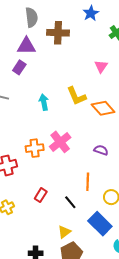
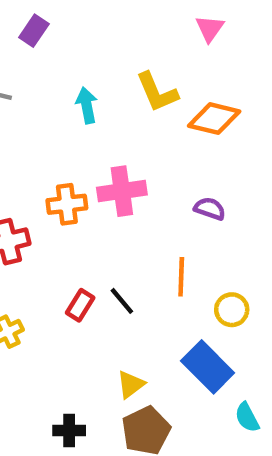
orange diamond: (103, 108) -> (214, 119), turned -35
pink cross: (60, 142) -> (122, 191), turned 30
black line: (70, 202) -> (122, 301), moved

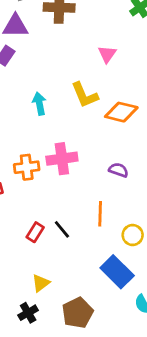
pink triangle: (210, 28) -> (107, 54), moved
yellow triangle: (131, 384) -> (41, 283), moved
black cross: (69, 431) -> (28, 313), turned -30

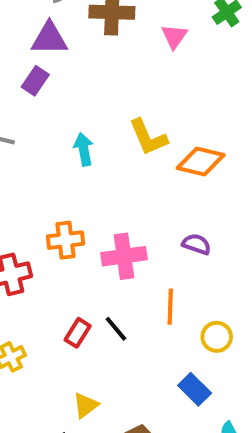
pink triangle: (107, 54) -> (174, 36), moved
pink cross: (62, 159) -> (124, 256), moved
blue rectangle: (117, 272) -> (195, 389), size x0.7

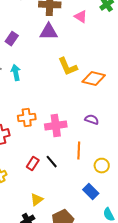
pink triangle: (174, 36) -> (81, 17), turned -32
purple triangle: (49, 38) -> (49, 32), moved
cyan arrow: (84, 149) -> (16, 73), moved

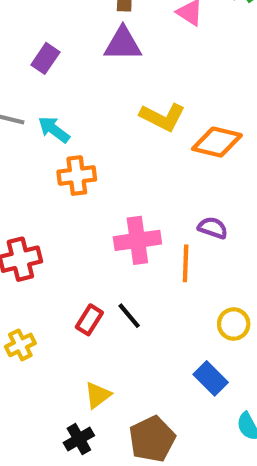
yellow L-shape: (68, 67) -> (163, 117), turned -40
cyan arrow: (16, 73) -> (54, 130), turned -42
orange cross: (27, 118) -> (77, 176), moved
orange line: (79, 151) -> (186, 263), moved

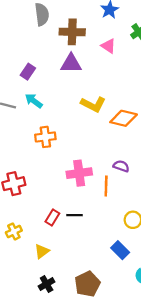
cyan arrow: (54, 130) -> (34, 101), moved
black line: (129, 316) -> (75, 215), turned -49
yellow triangle: (98, 395) -> (42, 251), moved

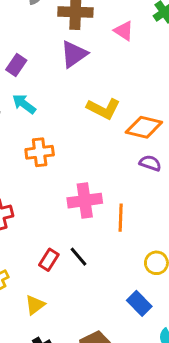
purple triangle: (71, 63) -> (74, 54), turned -35
purple semicircle: (121, 166) -> (150, 163), moved
black line: (75, 215) -> (79, 257), turned 49

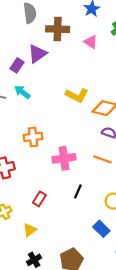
purple triangle: (74, 54) -> (37, 54), moved
orange cross: (40, 152) -> (33, 137), moved
orange line: (121, 218) -> (102, 159), moved, turned -72
black line: (79, 257) -> (78, 191), moved, turned 64

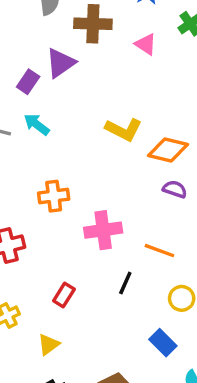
orange line: (102, 159) -> (159, 251), moved

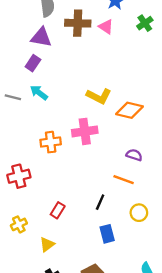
pink triangle: (146, 44) -> (106, 27), moved
purple triangle: (61, 63) -> (41, 37), moved, turned 45
purple semicircle: (175, 189) -> (134, 155), moved
pink cross: (103, 230) -> (85, 131), moved
blue rectangle: (163, 343) -> (107, 234), moved, turned 30

